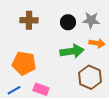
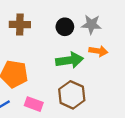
brown hexagon: (90, 77) -> (72, 95), moved

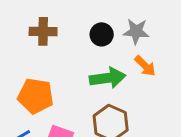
orange arrow: (98, 51) -> (145, 66), turned 36

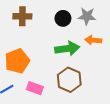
orange arrow: (145, 66) -> (93, 40), turned 140
orange pentagon: (36, 96) -> (17, 61), turned -30

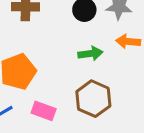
green arrow: (67, 49) -> (90, 54), size x0.7

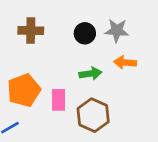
pink rectangle: (44, 111) -> (58, 100), moved, turned 70

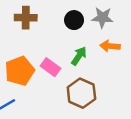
green arrow: (90, 74) -> (79, 56), turned -48
pink rectangle: (58, 100) -> (50, 67), moved, turned -54

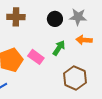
brown hexagon: (81, 93) -> (75, 78), moved

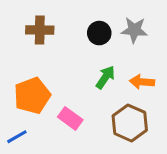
orange arrow: (84, 40) -> (142, 82), moved
pink rectangle: (36, 57) -> (70, 118), moved

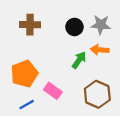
orange arrow: (142, 82) -> (100, 50), moved
blue line: (17, 137) -> (27, 105), moved

